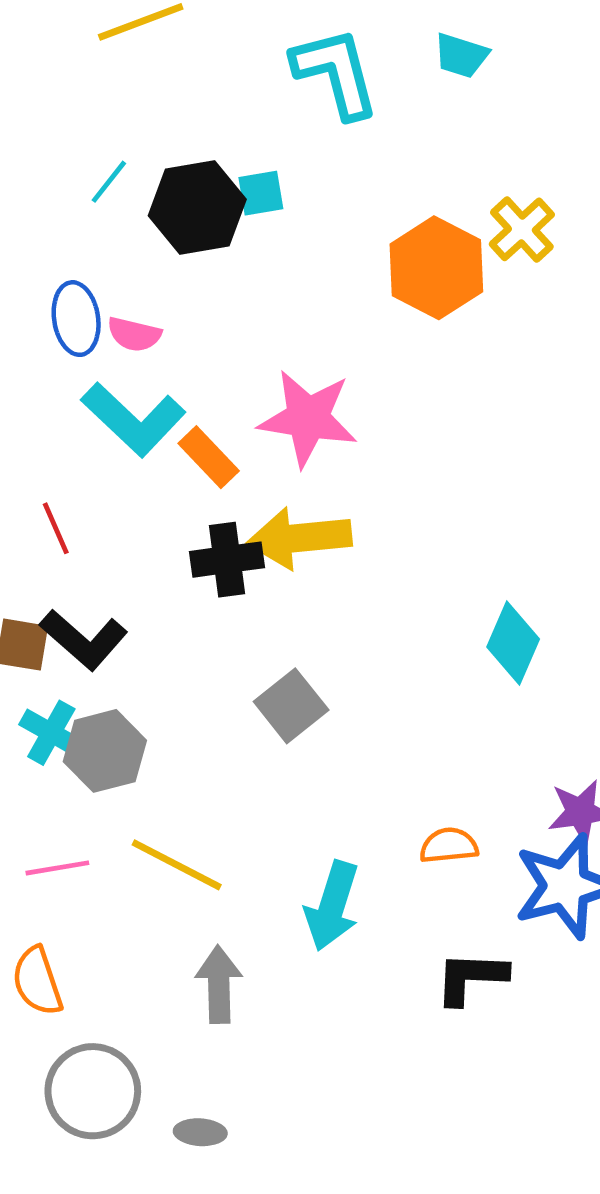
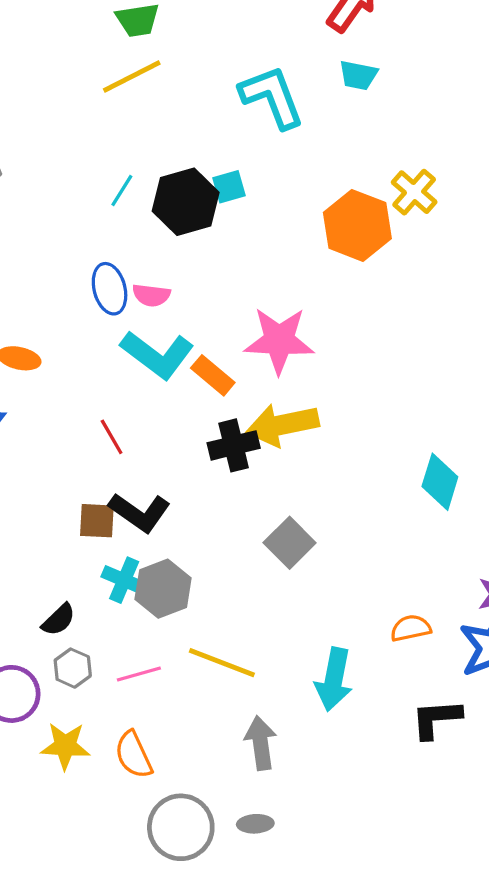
gray ellipse: (200, 1132) -> (255, 824), moved

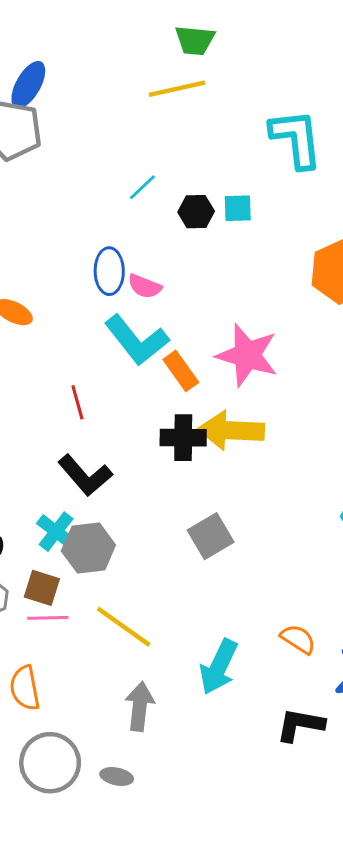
black hexagon: (186, 202) -> (196, 212), size x0.6
brown square: (97, 521) -> (42, 588), moved
orange semicircle: (411, 628) -> (298, 639), turned 30

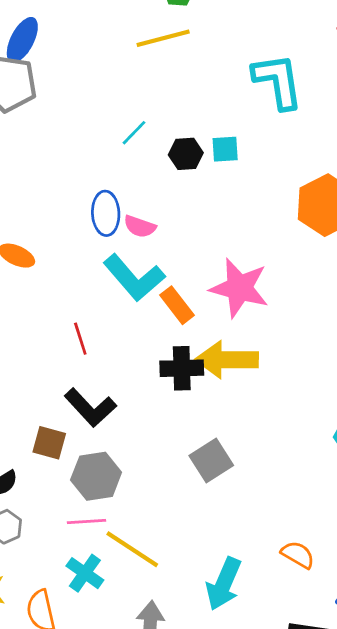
cyan cross: (56, 532) -> (85, 573), moved
brown square: (42, 588) -> (49, 443), moved
pink line: (48, 618) -> (87, 522), moved

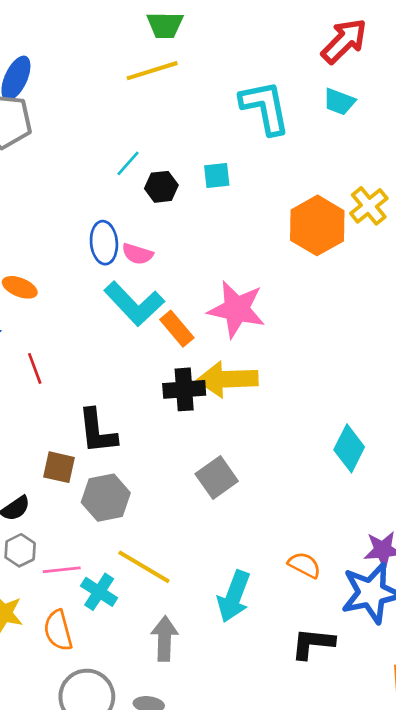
black hexagon: (186, 154) -> (161, 187), moved
red line: (80, 339) -> (35, 368), moved
black L-shape: (90, 408) -> (97, 431), turned 39
pink line: (87, 522) -> (62, 570), moved

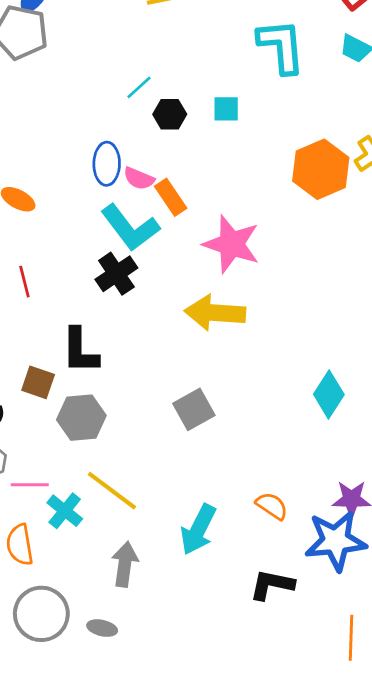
orange rectangle: (177, 329) -> (171, 197), moved
black cross: (184, 389) -> (116, 274), moved, turned -36

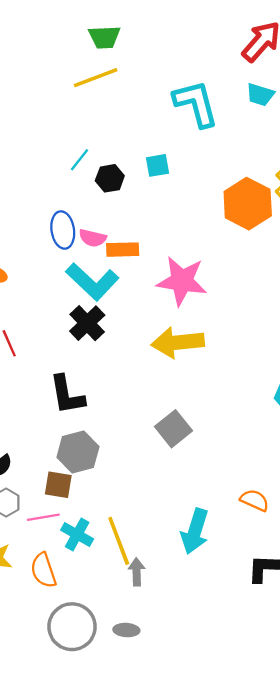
orange rectangle: (171, 197) -> (123, 250), turned -48
brown square: (38, 382) -> (58, 485), moved
yellow line: (112, 491) -> (119, 541), moved, turned 42
gray arrow: (125, 564) -> (137, 572), size x0.7

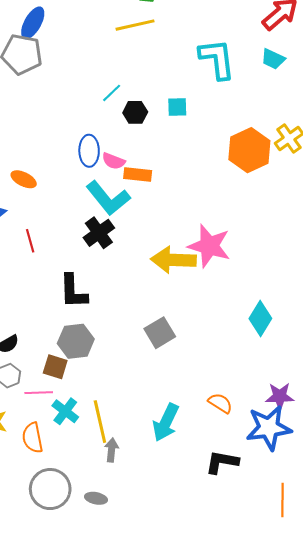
pink star: (182, 281) -> (209, 246), moved

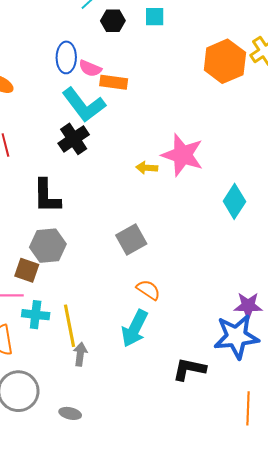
yellow arrow: (173, 260) -> (147, 168), size x0.5
cyan diamond: (260, 318) -> (234, 201), moved
orange semicircle: (220, 403) -> (148, 290), moved
cyan cross: (65, 411) -> (36, 315), turned -32
gray ellipse: (96, 498) -> (70, 413), moved

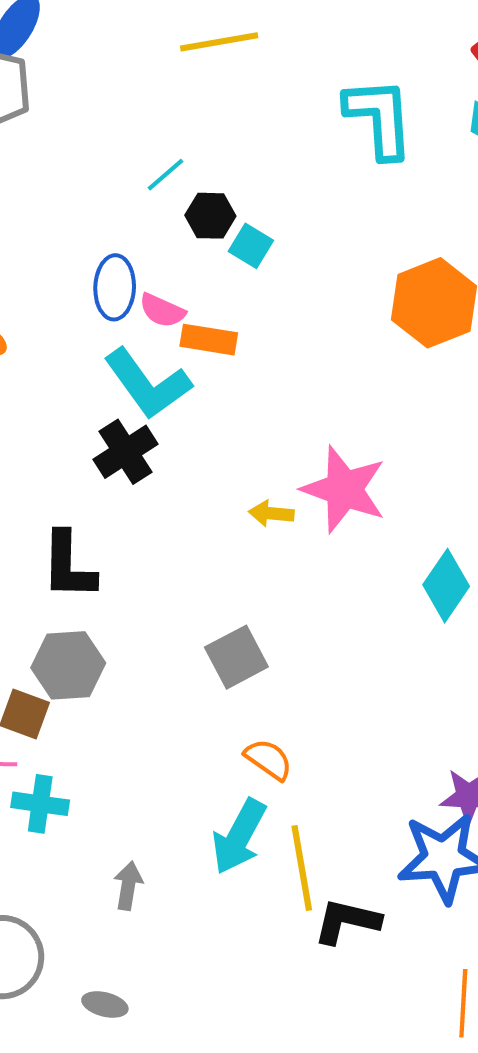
cyan square: (155, 17) -> (251, 246), moved, turned 30
yellow line: (70, 326) -> (302, 868), moved

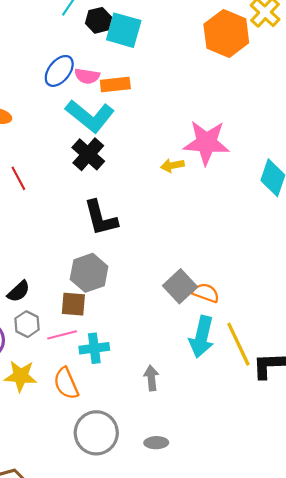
cyan square: (251, 246) -> (124, 30), size x1.6
blue ellipse: (115, 287) -> (59, 71), turned 52
black L-shape: (68, 566) -> (101, 218), moved
gray square: (236, 657) -> (180, 286), moved

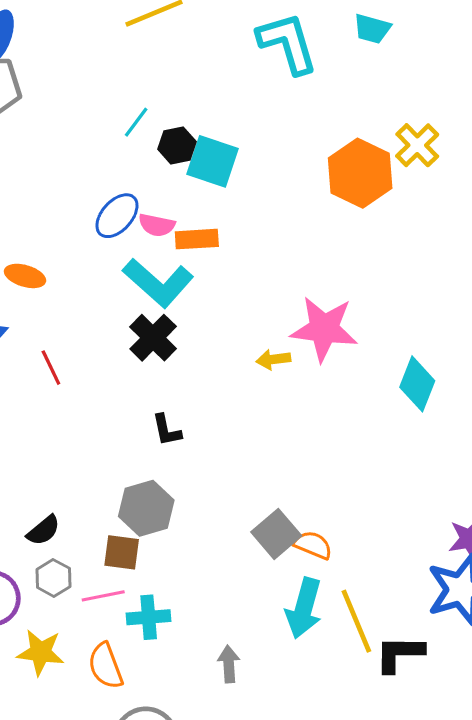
black L-shape: (101, 218) -> (167, 430), size x0.6

